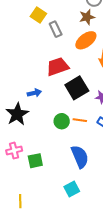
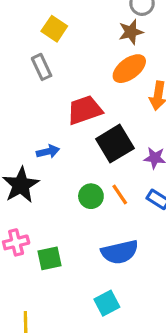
gray rectangle: (56, 29) -> (42, 67), moved
orange line: (80, 120) -> (120, 195), turned 48
blue semicircle: (80, 157) -> (120, 252), turned 100

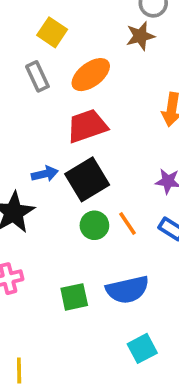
orange ellipse: (129, 69) -> (91, 75), moved
black square: (115, 144) -> (87, 179), moved
green square: (50, 258) -> (74, 297), moved
cyan square: (107, 303) -> (142, 348), moved

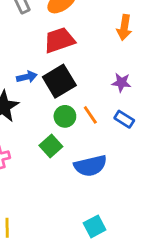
green square: (74, 297) -> (51, 146), moved, turned -30
cyan square: (142, 348) -> (95, 226), moved

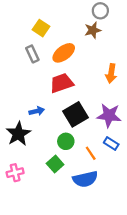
black square: (59, 81) -> (76, 114), moved
purple star: (121, 83) -> (109, 115), size x1.6
orange line: (90, 115) -> (91, 153), moved

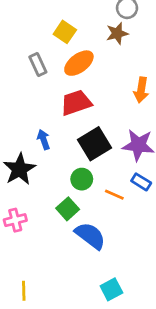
yellow square: (41, 28) -> (65, 32), moved
blue arrow: (37, 111) -> (44, 139), turned -96
orange line: (91, 153) -> (114, 195), turned -32
blue semicircle: (85, 179) -> (90, 236), moved, turned -130

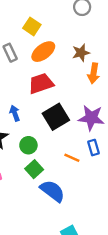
brown star: (117, 33) -> (81, 53), moved
green circle: (82, 179) -> (28, 145), moved
blue rectangle: (141, 182) -> (94, 148), turned 42

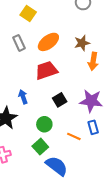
yellow square: (32, 26) -> (28, 13), moved
black square: (56, 117) -> (60, 100), size x0.6
green circle: (28, 145) -> (44, 124), moved

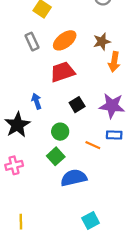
blue rectangle: (93, 127) -> (114, 135), turned -72
blue semicircle: (57, 166) -> (74, 178), turned -50

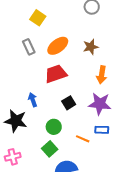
orange arrow: (114, 62) -> (102, 75), moved
black star: (17, 125) -> (16, 121), turned -30

